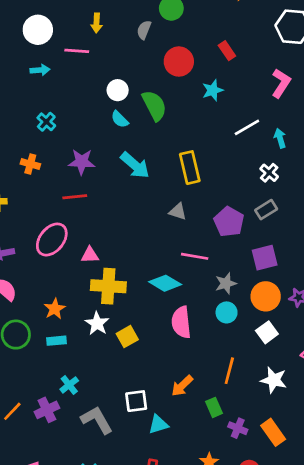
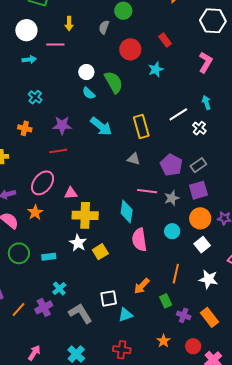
white line: (247, 127) -> (178, 114), moved
gray rectangle: (266, 210) -> (198, 165), moved
cyan diamond: (165, 283) -> (127, 212), turned 70
gray star: (226, 283) -> (172, 198), moved
orange star: (55, 309) -> (35, 212), moved

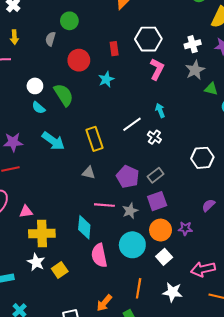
white hexagon: (213, 21) -> (148, 39), moved
red rectangle: (165, 40) -> (114, 49), turned 32
cyan circle: (172, 231) -> (132, 245), size x1.6

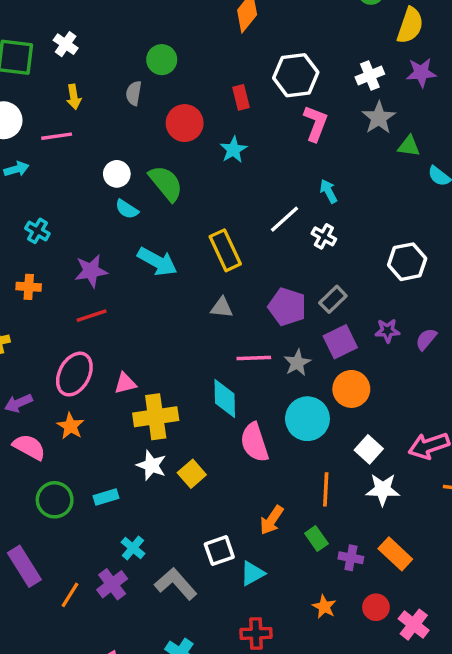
purple star: (185, 229) -> (387, 331), moved
white square: (164, 257) -> (369, 449), moved

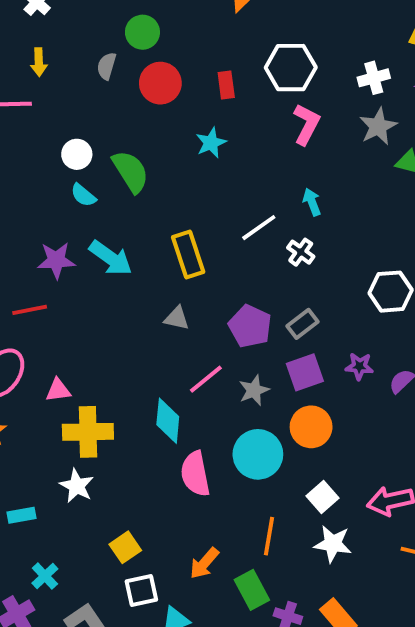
red circle: (185, 123) -> (160, 83), moved
purple star: (91, 271) -> (56, 260), moved
pink line: (254, 358) -> (206, 379), turned -44
yellow square: (192, 474) -> (125, 547), moved
green rectangle: (316, 538) -> (252, 590), size x1.4

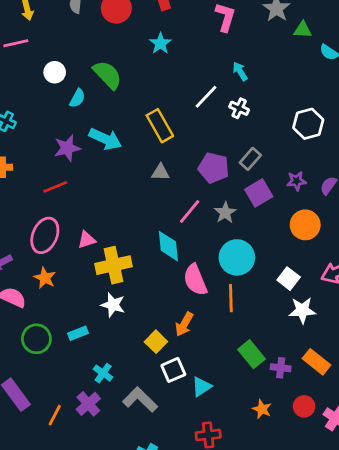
white circle: (77, 154) -> (55, 72), moved
cyan semicircle: (83, 195) -> (77, 98), turned -90
orange circle: (311, 427) -> (305, 225), moved
orange line: (269, 536) -> (231, 298), moved
orange arrow: (204, 563) -> (184, 324), moved

